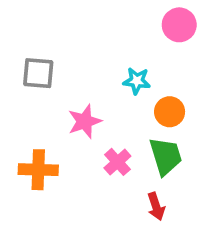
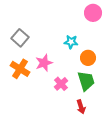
gray square: (38, 73) -> (20, 38), turned 36
orange cross: (38, 170) -> (20, 69), moved, turned 30

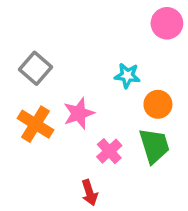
red arrow: (81, 107) -> (89, 193), moved

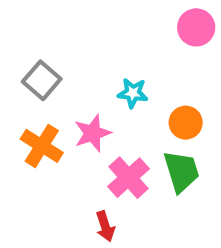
cyan star: (127, 76) -> (133, 93), moved
pink cross: (109, 151) -> (128, 178), size x1.4

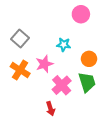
pink circle: (196, 27) -> (81, 14), moved

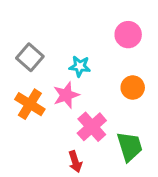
pink circle: (81, 14) -> (128, 35), moved
cyan star: (64, 45) -> (80, 66), moved
green trapezoid: (87, 82) -> (130, 146), moved

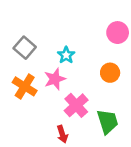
pink circle: (128, 35) -> (118, 33), moved
cyan star: (80, 66) -> (66, 55), turned 30

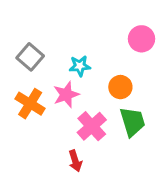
cyan star: (66, 55) -> (80, 66), turned 30
orange circle: (110, 73) -> (120, 87), moved
green trapezoid: (108, 122) -> (132, 122), moved

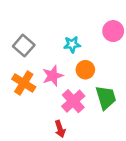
cyan star: (80, 66) -> (72, 44), moved
orange circle: (120, 87) -> (85, 70), moved

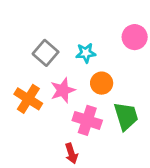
gray square: (24, 46) -> (46, 53), moved
pink cross: (73, 101) -> (87, 120), turned -30

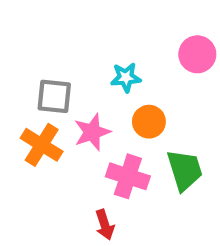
gray square: (46, 53) -> (54, 96), moved, turned -35

